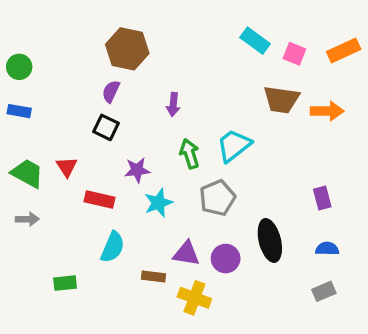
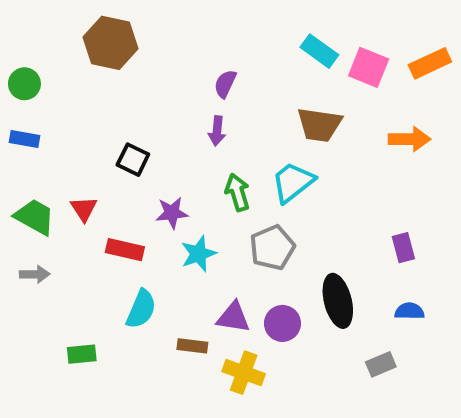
brown hexagon: (127, 49) -> (110, 43), moved
pink square: (294, 54) -> (369, 67), size x1.4
purple semicircle: (111, 91) -> (225, 84), moved
brown trapezoid: (281, 100) -> (319, 125), moved
gray rectangle: (324, 291) -> (381, 364), moved

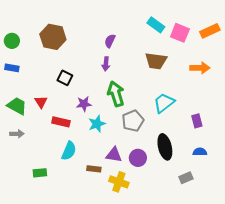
brown hexagon: (110, 43) -> (53, 37), moved
cyan trapezoid: (293, 182) -> (164, 103), moved
green arrow: (237, 192) -> (116, 94), size x1.4

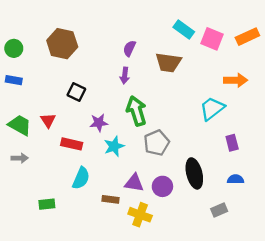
brown trapezoid: (156, 61) -> (168, 63), moved
cyan trapezoid: (164, 103) -> (212, 109), moved

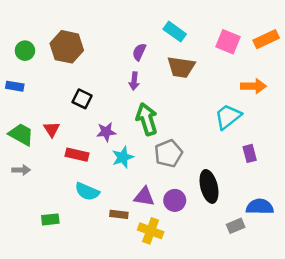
cyan rectangle: (184, 29) -> (175, 32), moved
green circle: (14, 48) -> (25, 51), moved
cyan semicircle: (81, 178) -> (87, 192), turned 90
blue semicircle: (236, 179) -> (260, 207), moved, size x1.5

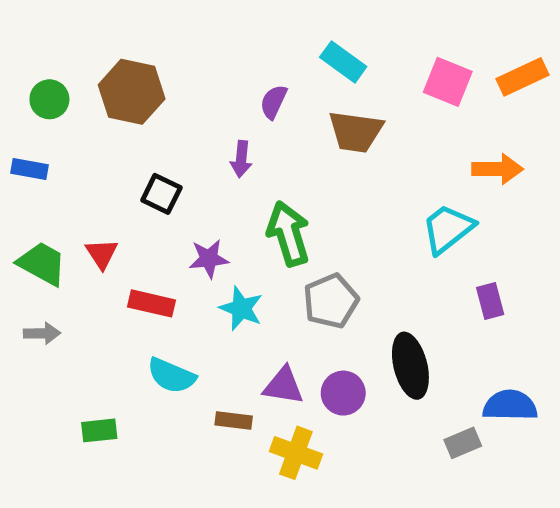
purple arrow: (134, 81) -> (241, 159), moved
cyan star: (123, 157) -> (241, 308), turned -30

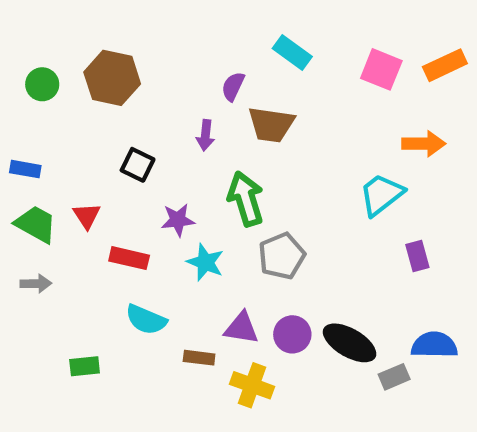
brown trapezoid: (356, 132) -> (271, 125), moved
blue rectangle: (30, 169) -> (25, 169), moved
black ellipse: (410, 366) -> (350, 343), moved, turned -46

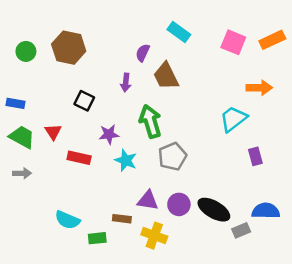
brown trapezoid: (271, 125) -> (166, 76), turned 56
cyan semicircle: (146, 320) -> (67, 220), moved
green rectangle: (85, 366) -> (97, 238), moved

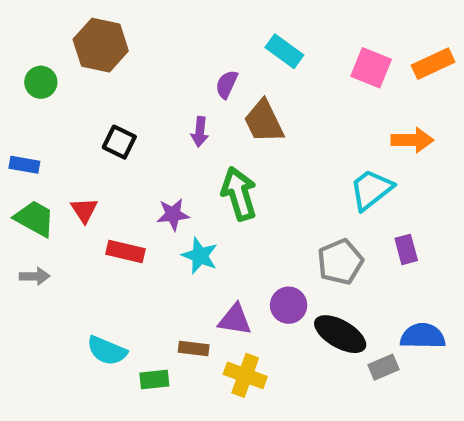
brown hexagon: (69, 48) -> (101, 45), moved
black square: (84, 101) -> (119, 142), moved
gray pentagon: (172, 156) -> (340, 262), moved
purple circle: (179, 204) -> (289, 305), moved

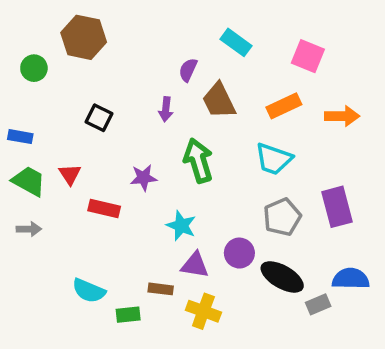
orange rectangle: (433, 64) -> (284, 106), moved
cyan trapezoid: (371, 190) -> (274, 159), moved, turned -123
purple rectangle: (406, 249) -> (337, 207), size x1.6
cyan star: (200, 256) -> (181, 226), moved

